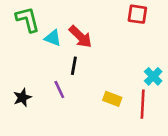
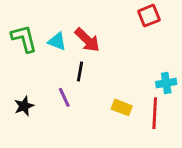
red square: (137, 14) -> (149, 16), turned -30
green L-shape: (28, 19) -> (24, 39), moved
cyan cross: (153, 76) -> (166, 83), turned 36

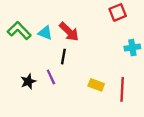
green L-shape: (24, 39) -> (19, 31), turned -30
cyan cross: (166, 83) -> (132, 48), moved
black star: (24, 106) -> (28, 81), moved

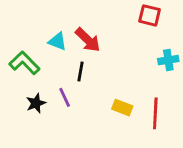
red square: (118, 12) -> (150, 15), turned 36
green L-shape: (19, 31) -> (24, 63), moved

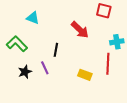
red arrow: (88, 40) -> (80, 30), moved
cyan triangle: (57, 41) -> (33, 18), moved
red line: (155, 113) -> (108, 64), moved

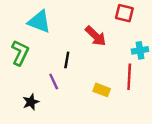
cyan triangle: (33, 18) -> (39, 22), size x1.5
green L-shape: (17, 44) -> (20, 53), turned 70
black star: (25, 72) -> (31, 102), moved

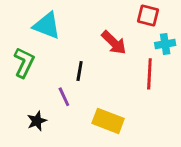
cyan cross: (140, 50) -> (165, 44), moved
red line: (129, 77) -> (149, 74), moved
yellow rectangle: (102, 90) -> (108, 121), moved, size x1.5

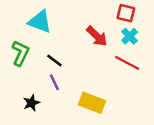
cyan cross: (165, 44) -> (130, 36), moved, turned -35
black line: (80, 71) -> (54, 60), moved, turned -63
red line: (149, 74) -> (127, 63), turned -65

